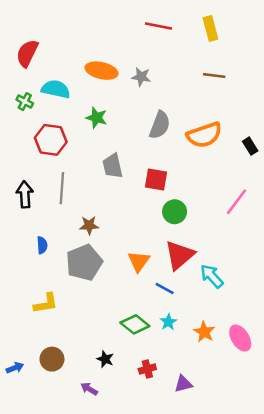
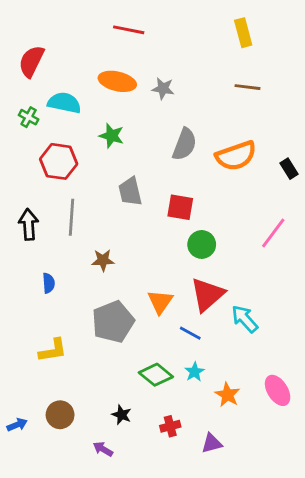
red line: (158, 26) -> (129, 30), moved
gray pentagon: (84, 263) -> (113, 322), moved
orange star: (204, 332) -> (227, 395), moved

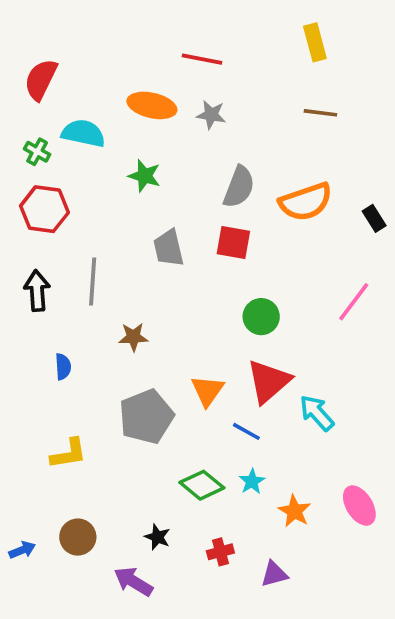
red line: (129, 30) -> (202, 59), moved
red hexagon: (59, 161) -> (44, 209), moved
red square: (180, 207) -> (233, 243), moved
purple arrow: (103, 449) -> (133, 581), size x1.5

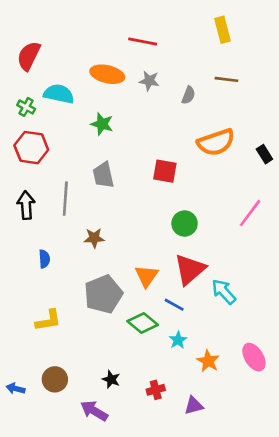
gray semicircle: (239, 187) -> (188, 95), moved, size x0.6
gray trapezoid: (169, 248) -> (103, 175), moved
green diamond: (202, 485) -> (143, 323), moved
blue arrow: (22, 550) -> (16, 389), turned -144

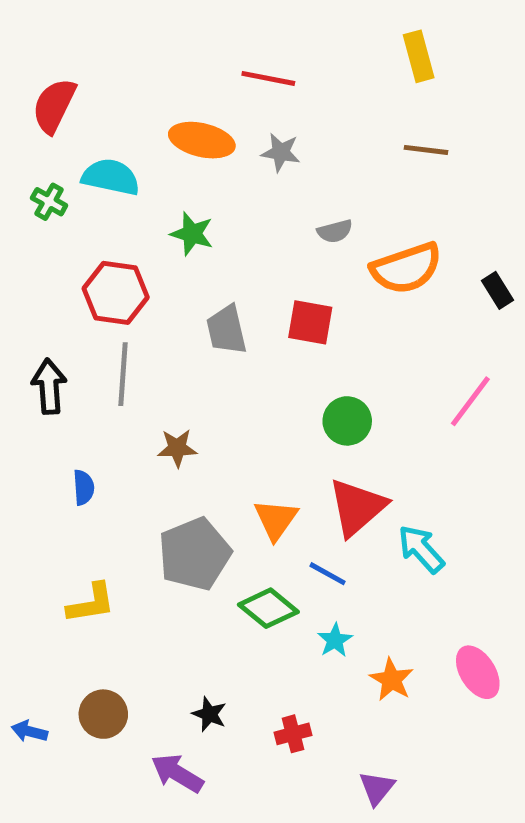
gray semicircle: (188, 95) -> (335, 231), moved, turned 54
red hexagon: (31, 148) -> (116, 293), moved
gray trapezoid: (103, 175) -> (226, 330), moved
purple triangle: (194, 406) -> (377, 788), moved, turned -36

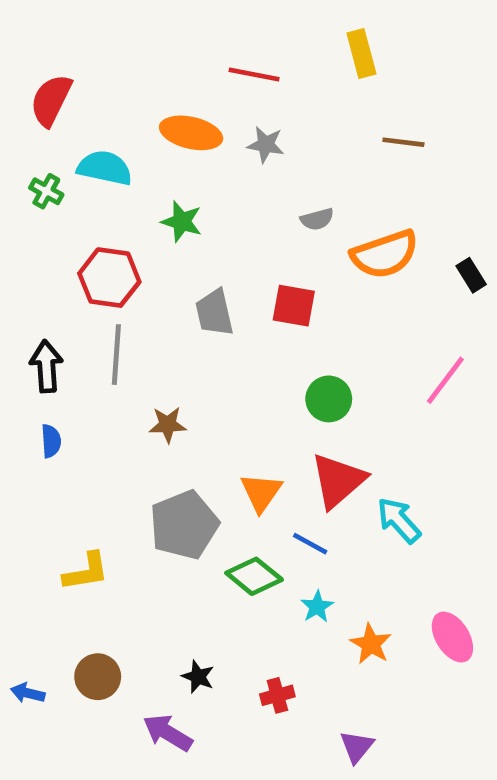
yellow rectangle: (419, 56) -> (361, 54), moved
blue semicircle: (84, 487) -> (51, 441), moved

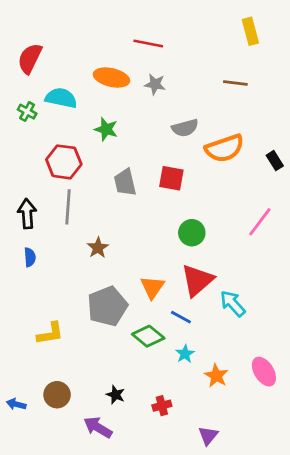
yellow rectangle: (361, 54) -> (250, 31), moved
gray semicircle: (317, 219) -> (185, 128), size x1.4
brown star: (168, 425) -> (98, 248), turned -30

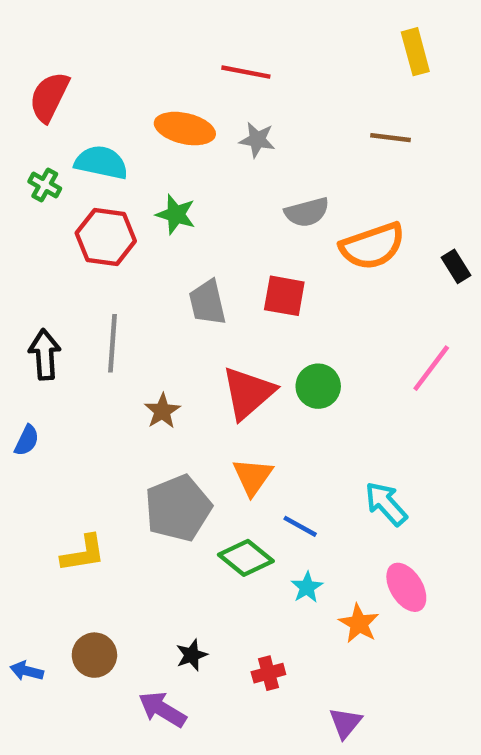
red hexagon: (64, 162) -> (106, 237), moved
blue semicircle: (30, 257) -> (27, 440), moved, turned 30
red triangle: (197, 280) -> (248, 393), moved
pink ellipse: (264, 372) -> (406, 587), moved
black star: (116, 395) -> (192, 655), turned 30

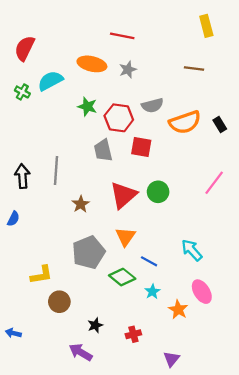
gray star: (257, 140) -> (128, 70), turned -30
cyan semicircle: (101, 162) -> (50, 81), turned -40
red hexagon: (106, 237) -> (119, 118), moved
black rectangle: (456, 266) -> (220, 124), moved
brown circle: (94, 655) -> (59, 302), moved

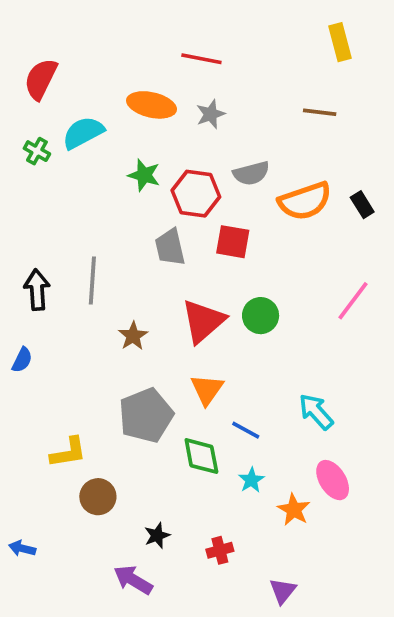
green diamond: (122, 277) -> (201, 456), turned 40

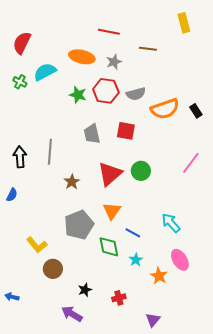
brown line: (320, 112) -> (148, 49), moved
red hexagon: (196, 194) -> (106, 91), moved
yellow L-shape: (68, 452) -> (37, 245), turned 60

